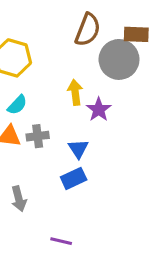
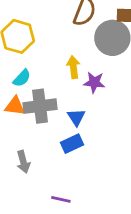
purple star: (99, 110) -> (94, 82), turned -30
gray cross: (38, 136) -> (40, 106), size x1.6

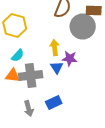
blue triangle: (76, 117) -> (57, 68), moved
gray arrow: (23, 162) -> (29, 108), moved

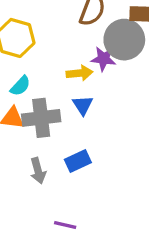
yellow arrow: (55, 48) -> (80, 73), turned 91
purple star: (70, 58) -> (104, 59), moved

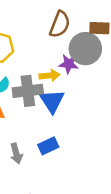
blue triangle: (83, 105) -> (52, 101), size x1.5
gray cross: (41, 118) -> (28, 91), moved

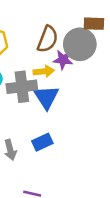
brown semicircle: (60, 24) -> (48, 39), moved

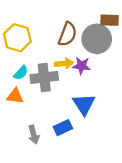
purple star: (63, 60) -> (82, 66), moved
blue triangle: (46, 97) -> (84, 104), moved

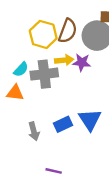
yellow hexagon: (17, 38) -> (43, 34), moved
blue triangle: (84, 104) -> (90, 120), moved

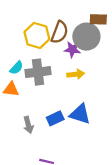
yellow arrow: (64, 60) -> (76, 74), moved
purple star: (82, 62) -> (72, 49), moved
blue triangle: (90, 120) -> (80, 114), turned -40

